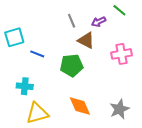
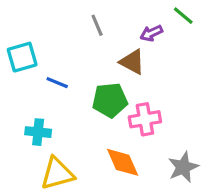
gray line: (72, 21) -> (97, 25), moved
pink cross: (122, 54) -> (145, 119), moved

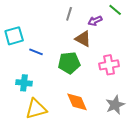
gray line: (97, 25) -> (69, 14), moved, turned 40
pink cross: (145, 119) -> (109, 65), moved

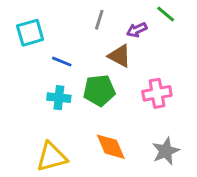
cyan square: (14, 36) -> (30, 33), moved
blue line: (36, 52) -> (62, 62), moved
cyan cross: (24, 83) -> (59, 98), moved

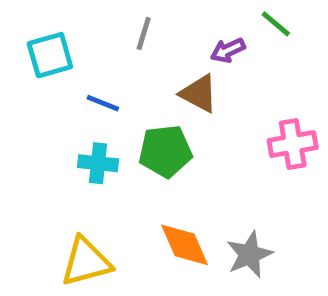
gray line: (99, 20) -> (144, 33), moved
pink cross: (157, 93) -> (293, 144), moved
gray star: (166, 151) -> (249, 255), moved

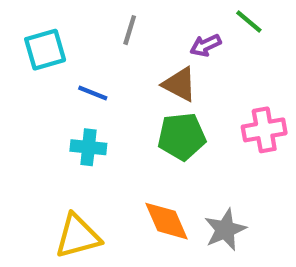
green pentagon: (165, 151) -> (182, 136), moved

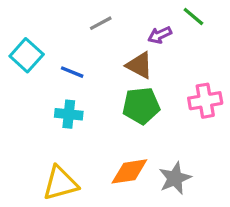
gray line: (130, 30) -> (101, 23), turned 45
cyan square: (45, 50) -> (27, 55), moved, turned -32
orange diamond: (167, 221) -> (129, 171), turned -75

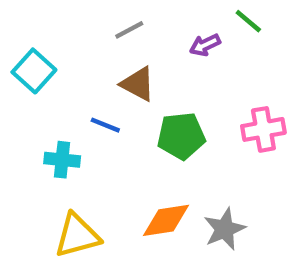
brown triangle: (139, 65) -> (138, 84), moved
blue line: (72, 72) -> (105, 125), moved
cyan cross: (69, 114) -> (62, 160), moved

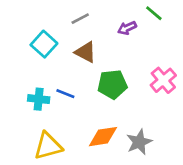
cyan square: (34, 71) -> (44, 44), moved
blue line: (105, 125) -> (65, 94), moved
pink cross: (263, 129) -> (163, 80), turned -30

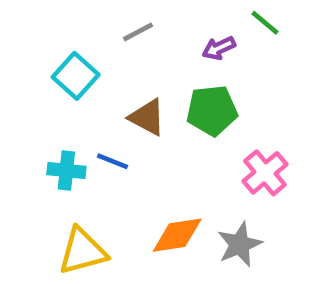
brown triangle: (86, 52) -> (147, 117), moved
pink cross: (163, 80) -> (265, 173), moved
green pentagon: (112, 84) -> (212, 110), moved

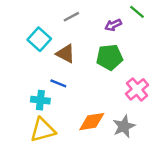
brown triangle: (147, 117) -> (65, 54), moved
cyan cross: (66, 170) -> (40, 100), moved

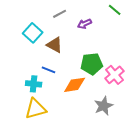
purple arrow: (113, 25) -> (85, 24), moved
green pentagon: (110, 57) -> (92, 64), moved
orange diamond: (92, 122) -> (75, 85), moved

